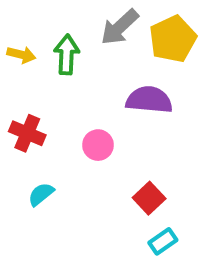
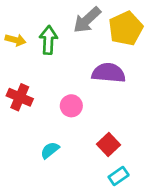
cyan semicircle: (41, 194) -> (50, 150), moved

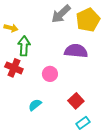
green arrow: (48, 40) -> (24, 46), moved

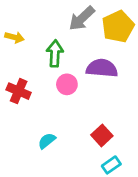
green arrow: (24, 46) -> (55, 53), moved
pink circle: (50, 74) -> (67, 84), moved

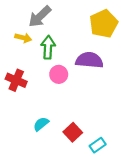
gray arrow: (82, 18) -> (40, 17), moved
yellow arrow: (15, 37) -> (23, 38), moved
red square: (102, 135) -> (73, 132), moved

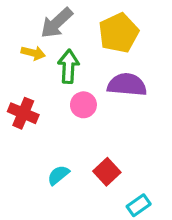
yellow pentagon: (104, 24) -> (119, 33), moved
red square: (73, 132) -> (107, 172), moved

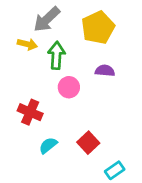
purple semicircle: (127, 85) -> (105, 71), size x0.6
red cross: (23, 113) -> (30, 112), moved

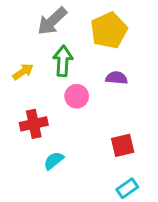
yellow arrow: (27, 44) -> (23, 72), moved, turned -48
red cross: (30, 112) -> (34, 124), turned -35
red square: (88, 143) -> (123, 145), moved, turned 30

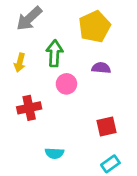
gray arrow: (52, 21) -> (29, 19), moved
yellow arrow: (23, 72) -> (20, 63), turned 138
cyan semicircle: (54, 161) -> (54, 153), moved, turned -138

